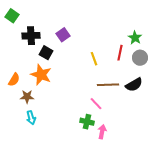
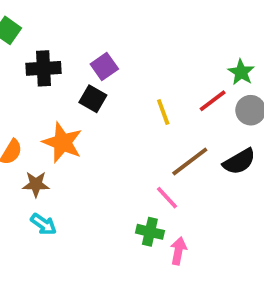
black square: (46, 53) -> (93, 99), moved
red line: (120, 53) -> (213, 101), turned 42
brown line: (108, 85) -> (190, 161), turned -35
cyan arrow: (31, 118) -> (44, 224), turned -40

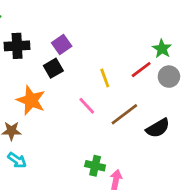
black square: (93, 99) -> (53, 68), turned 30
black semicircle: (239, 161) -> (158, 128), moved
pink line: (167, 198) -> (87, 106), moved

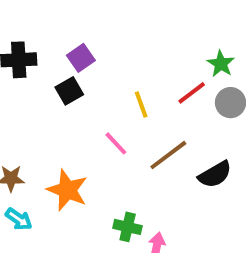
orange star: (31, 100) -> (67, 190), moved

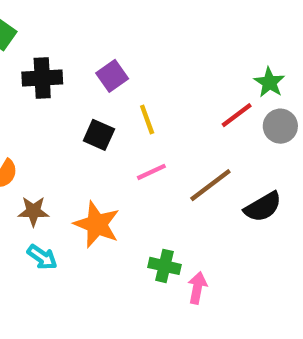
black square: (69, 91) -> (99, 135), moved, turned -36
yellow line: (141, 105) -> (147, 120), moved
pink line: (116, 143) -> (151, 172), turned -72

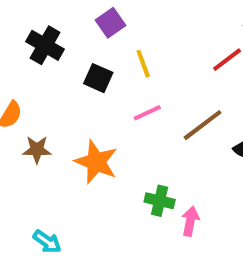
black cross: (42, 78) -> (45, 45), moved, turned 33
cyan arrow: (42, 257) -> (47, 242), moved

